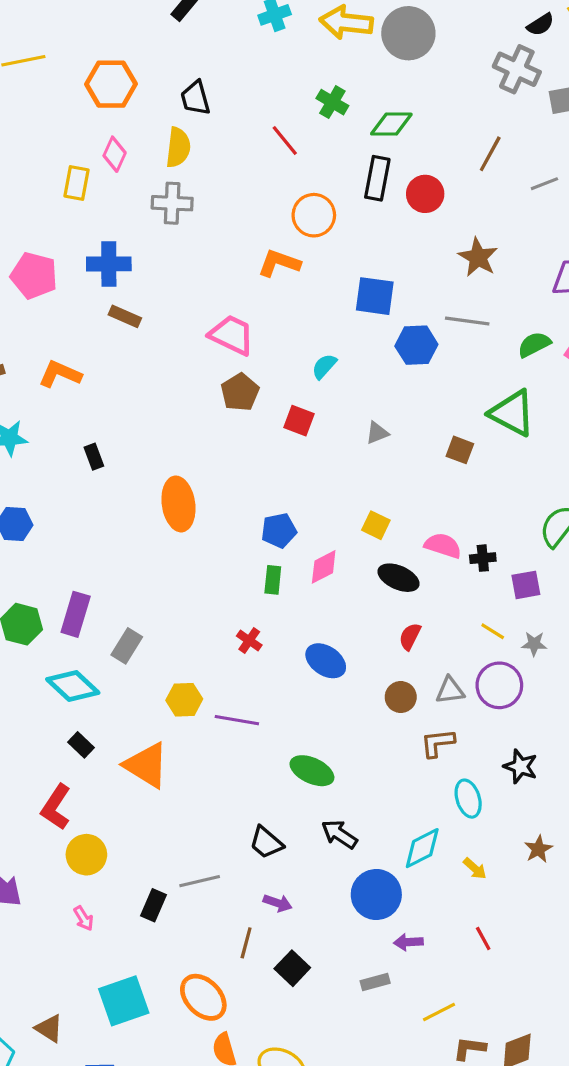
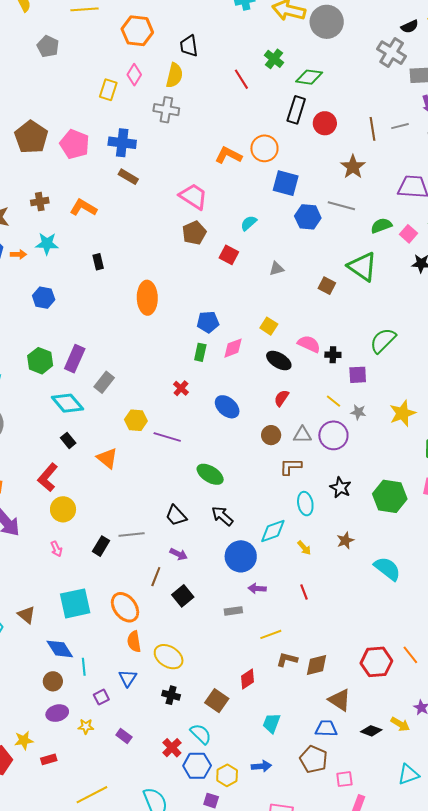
brown line: (490, 154) -> (373, 129), moved, turned -45
orange circle: (314, 215) -> (264, 148), moved
orange triangle: (146, 765) -> (107, 458), size x0.7

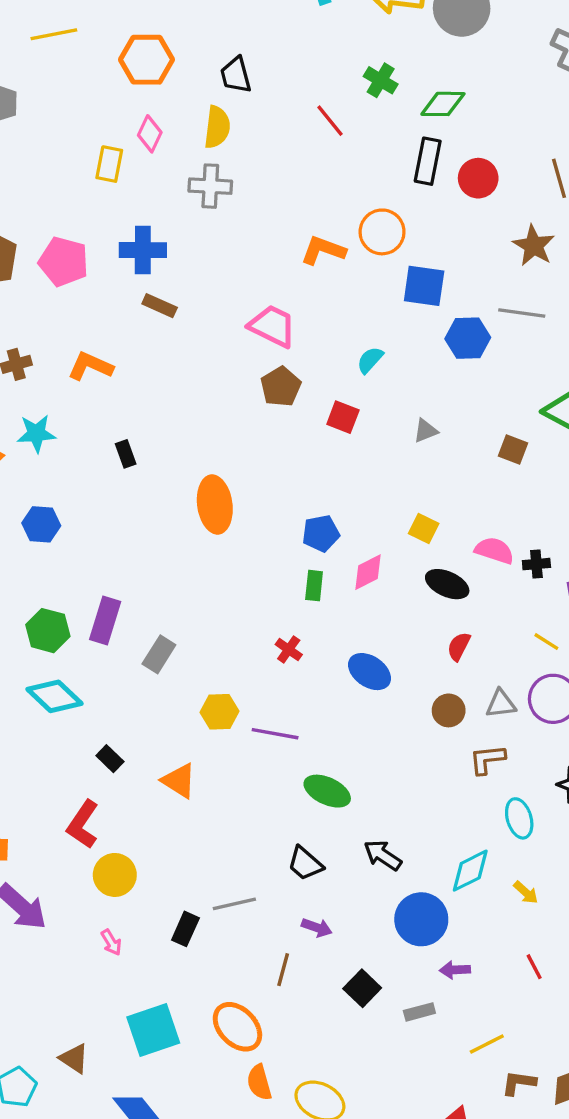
cyan diamond: (67, 403) -> (54, 696), moved
green ellipse: (210, 474) -> (327, 791), moved
black square: (183, 596) -> (362, 988), moved

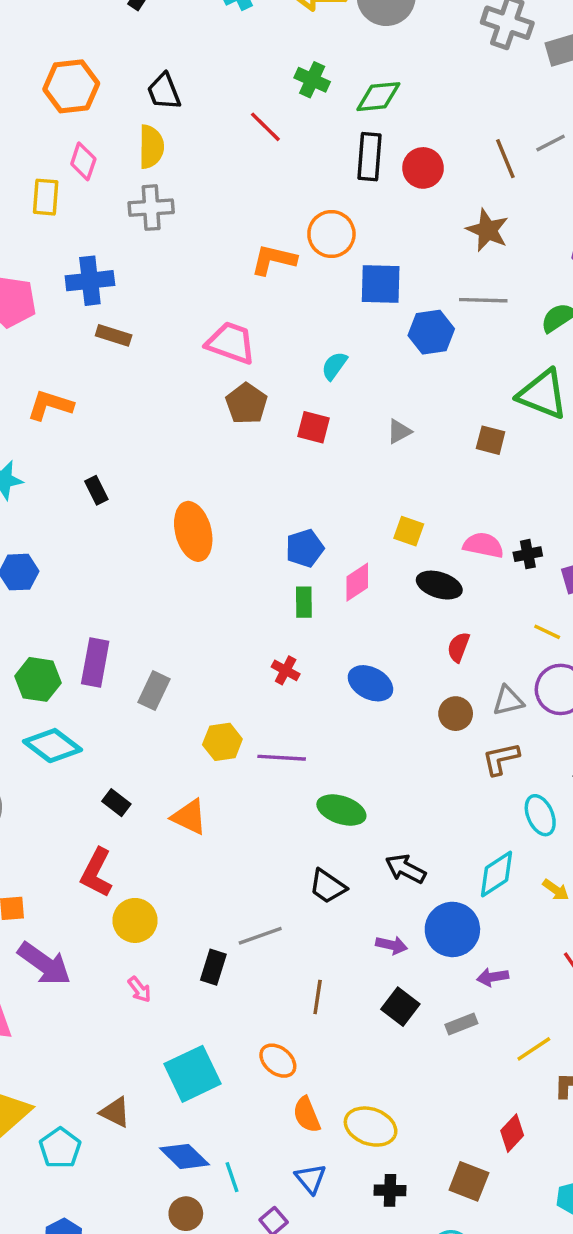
purple arrow: (317, 928) -> (392, 945), moved
orange ellipse: (237, 1027) -> (278, 1061), size x0.7

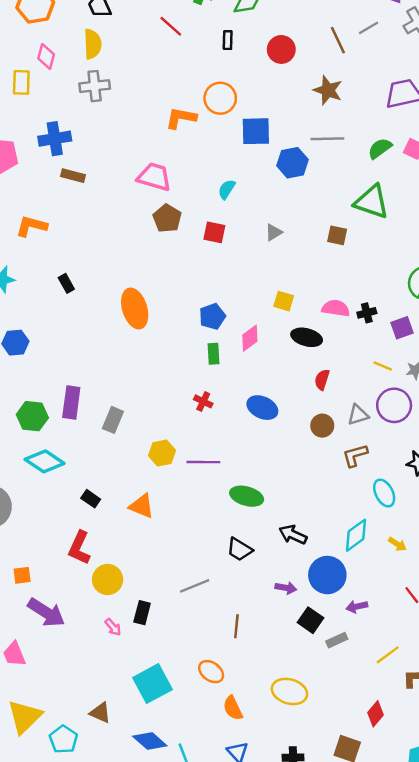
black rectangle: (370, 157) -> (228, 40), moved, size x0.6
black rectangle: (213, 967) -> (142, 613), moved
black square: (400, 1007) -> (311, 620), moved
yellow ellipse: (371, 1127) -> (289, 691), moved

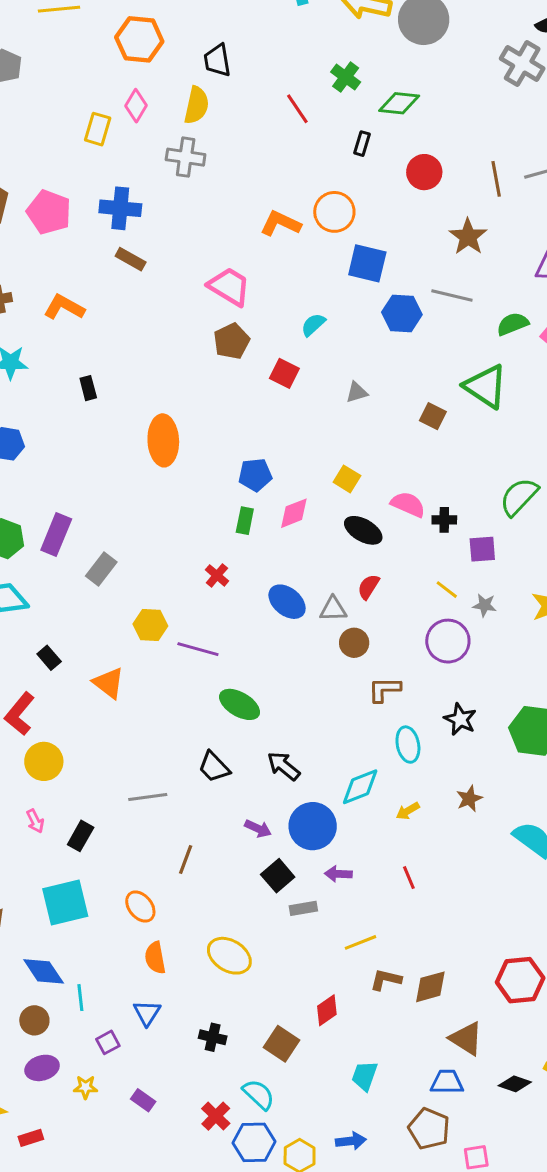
gray triangle: (358, 415) -> (333, 609), moved
yellow arrow: (397, 544) -> (408, 811), turned 102
black rectangle: (142, 613) -> (81, 836), moved

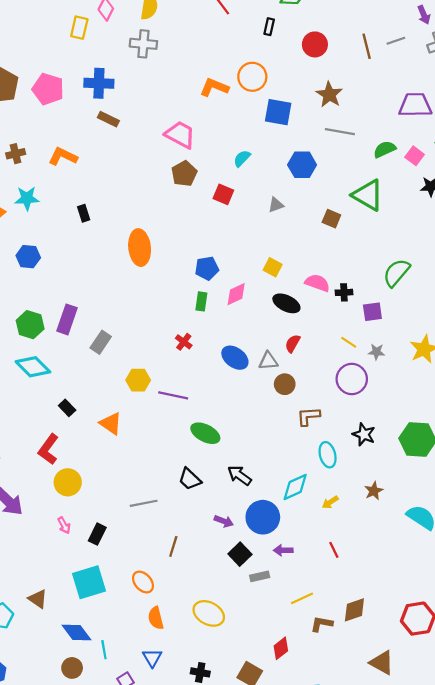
brown star: (468, 237) -> (329, 95), moved
blue hexagon: (402, 313) -> (302, 165), moved
brown diamond: (430, 987) -> (354, 610), moved

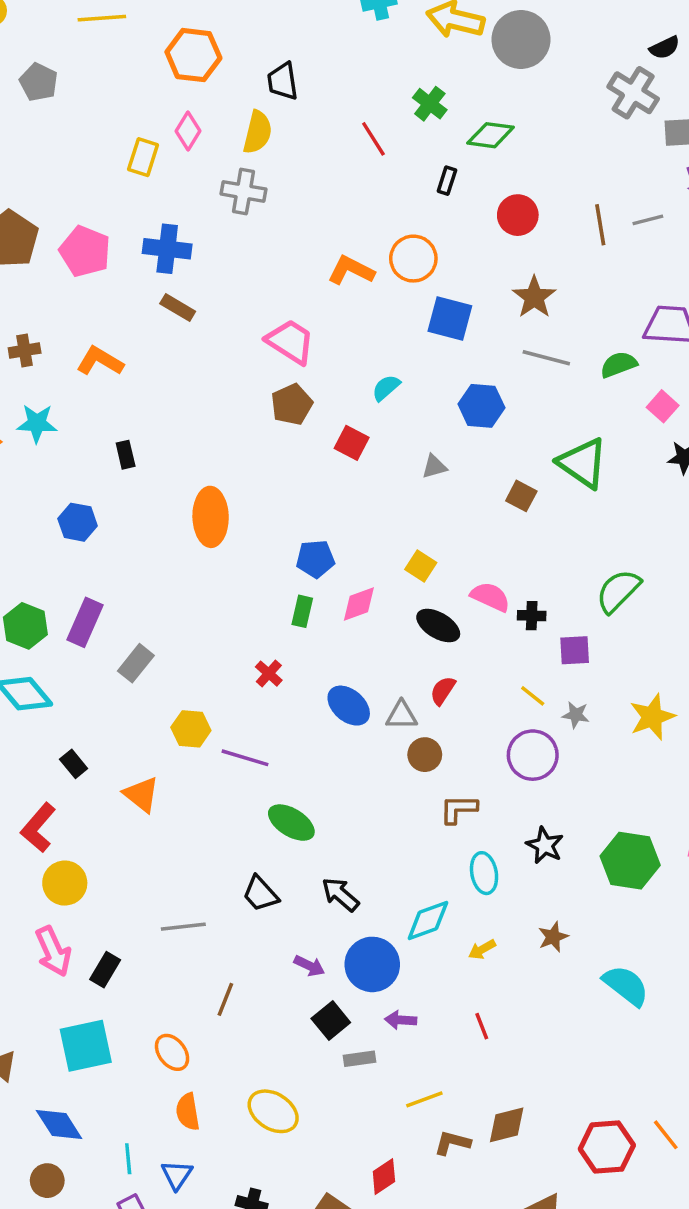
green semicircle: (385, 149) -> (619, 365), moved
blue hexagon: (28, 257) -> (78, 522), moved
pink arrow: (64, 525) -> (53, 951), size x1.8
cyan line: (104, 650) -> (128, 1159), moved

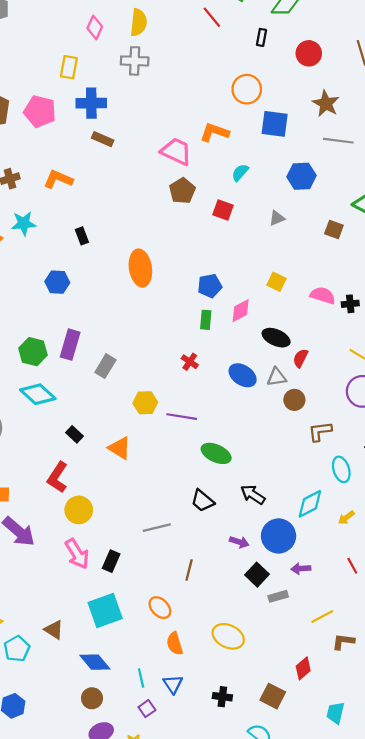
yellow rectangle: (143, 157) -> (69, 67), moved
orange L-shape: (351, 270) -> (214, 132), moved
black ellipse: (438, 626) -> (276, 338), moved

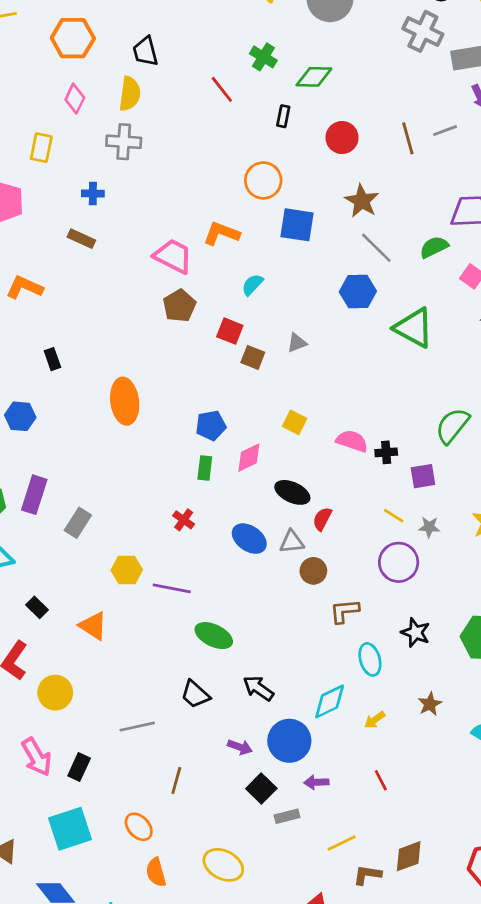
blue cross: (91, 103) -> (93, 193), moved, size x0.6
gray line: (338, 141) -> (376, 248), turned 36
blue hexagon: (302, 176) -> (358, 291), moved
brown square: (334, 229) -> (253, 357), moved
yellow circle: (79, 510) -> (55, 693), moved

